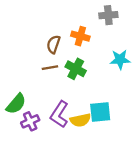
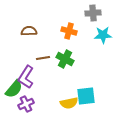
brown semicircle: (53, 44) -> (29, 31), moved, turned 70
cyan star: (120, 59) -> (103, 35), moved
purple L-shape: (59, 114) -> (26, 77), moved

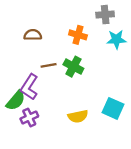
cyan square: (86, 96) -> (113, 108), moved, turned 30

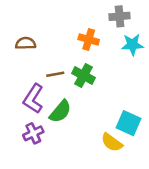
brown semicircle: (33, 35) -> (26, 43), moved
green semicircle: (16, 101) -> (60, 112), moved
yellow semicircle: (78, 116) -> (112, 142), moved, turned 48

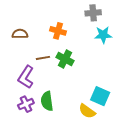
orange cross: (89, 39) -> (58, 31), moved
green semicircle: (60, 112) -> (47, 101), moved, turned 132

